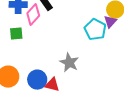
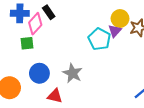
green square: (16, 34) -> (27, 43), moved
blue circle: (37, 80) -> (39, 73), moved

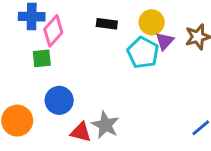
black rectangle: (49, 12) -> (107, 24), moved, turned -48
yellow circle: (120, 19) -> (152, 22), moved
gray star: (72, 73) -> (105, 125), moved

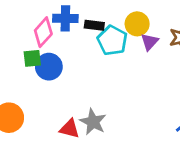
blue cross: (32, 17) -> (65, 18), moved
cyan pentagon: (143, 53) -> (112, 40), moved
blue circle: (59, 100) -> (49, 67), moved

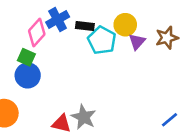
blue cross: (65, 18) -> (58, 20), turned -30
green square: (32, 58) -> (26, 57), turned 30
blue circle: (49, 67) -> (28, 75), moved

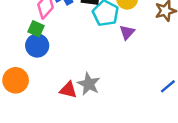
purple triangle: (137, 42) -> (127, 32), moved

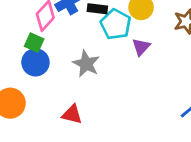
gray star: (89, 84) -> (86, 64), moved

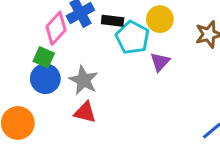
gray star: (86, 64) -> (84, 80), moved
red triangle: (72, 114) -> (85, 112), moved

